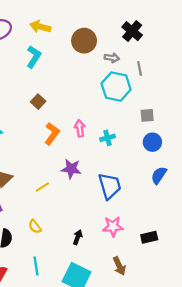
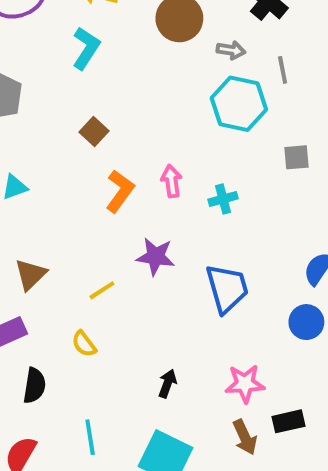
blue circle: (152, 142) -> (306, 322), moved
yellow semicircle: (35, 227) -> (84, 344), moved
pink star: (113, 227) -> (245, 384), moved
black rectangle: (149, 237) -> (289, 421), moved

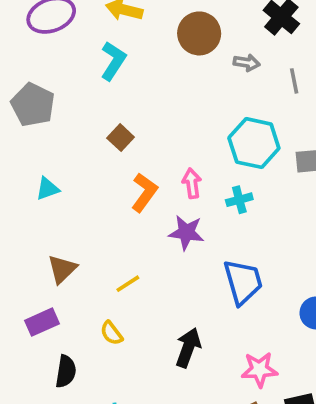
cyan hexagon: (239, 104) -> (254, 143), moved
purple star: (156, 257) -> (186, 233), moved
black arrow: (167, 384) -> (188, 348), moved, size x1.5

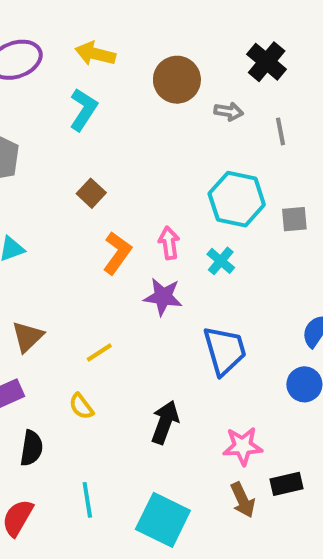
cyan cross: (239, 200) -> (221, 261), turned -35

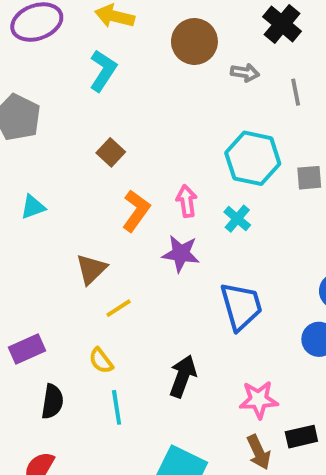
brown triangle: (28, 337) -> (91, 269), moved
cyan line: (87, 500) -> (117, 407), moved

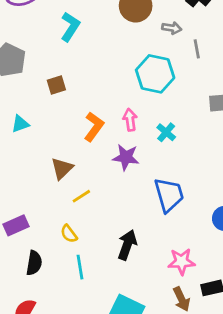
gray line: (296, 92) -> (197, 49), moved
brown square: (111, 152) -> (56, 85), moved, turned 30
cyan hexagon: (253, 158) -> (155, 74), moved

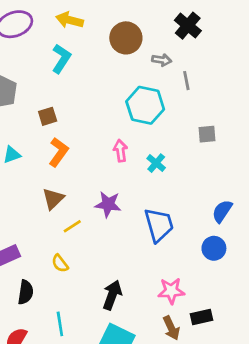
orange L-shape: (94, 127) -> (59, 152), moved
purple star: (126, 157) -> (108, 204), moved
black arrow: (127, 245) -> (112, 295), moved
cyan line: (80, 267) -> (60, 324), moved

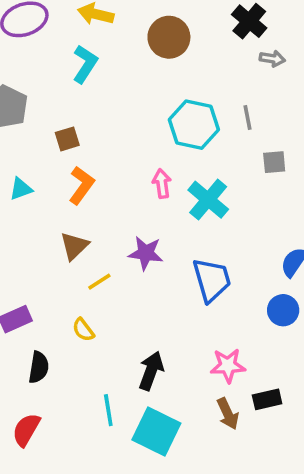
gray arrow: (162, 60) -> (272, 59), moved
gray line: (186, 81) -> (247, 118), moved
cyan cross: (156, 163) -> (208, 200), size x1.6
cyan line: (60, 324) -> (108, 410), moved

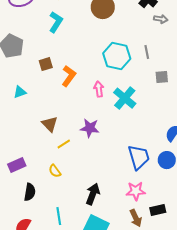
orange L-shape: (81, 185) -> (69, 76), moved
brown triangle: (74, 246) -> (50, 124), turned -30
blue trapezoid: (212, 280) -> (139, 157), moved
cyan line: (108, 410) -> (59, 216), moved

